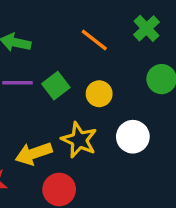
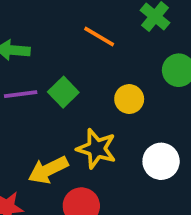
yellow circle: (99, 94) -> (129, 99), moved
white circle: (133, 137) -> (161, 161), moved

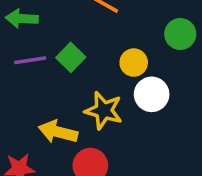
white circle: (161, 161) -> (152, 94), moved
yellow arrow: (48, 170) -> (58, 132), turned 42

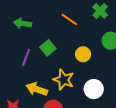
purple line: (30, 60) -> (26, 57), moved, turned -66
white circle: (152, 94) -> (94, 89), moved

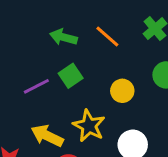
green arrow: (22, 23) -> (63, 37), moved
purple line: (26, 57) -> (36, 86), turned 36

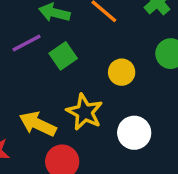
purple line: (36, 86) -> (27, 43), moved

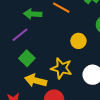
green square: (63, 56) -> (27, 58), moved

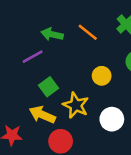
green square: (27, 58) -> (48, 87), moved

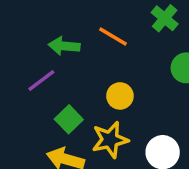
yellow circle: (102, 76) -> (120, 96), moved
yellow star: (76, 105) -> (110, 140), turned -30

